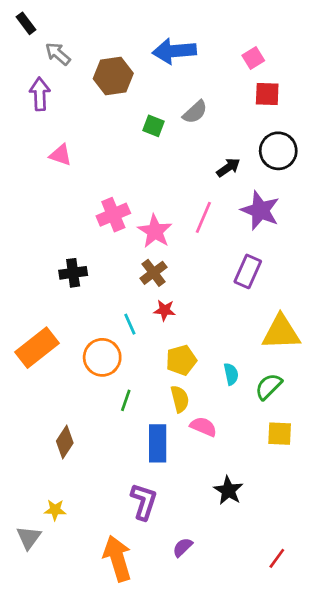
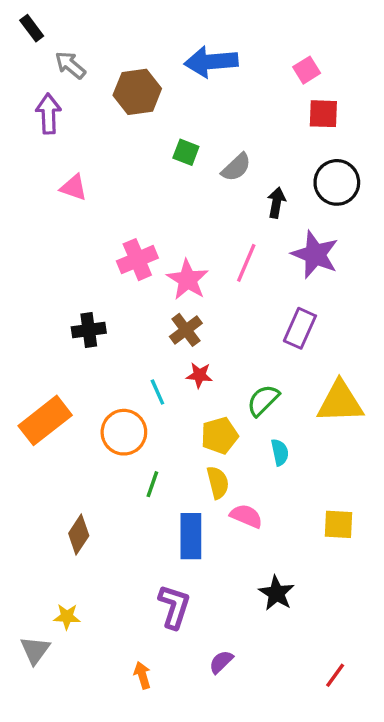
gray semicircle: (195, 112) -> (236, 167), moved
black arrow: (228, 167) -> (276, 203), turned -45
green semicircle: (269, 386) -> (263, 400), moved
orange arrow: (117, 558) -> (142, 675), size x0.5

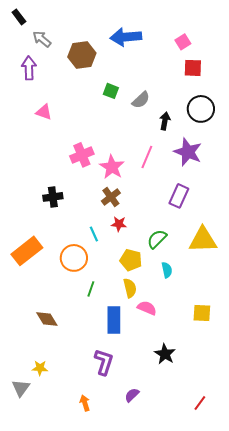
yellow pentagon: (219, 436) -> (131, 260), turned 30
brown diamond: (79, 534) -> (47, 319), turned -65

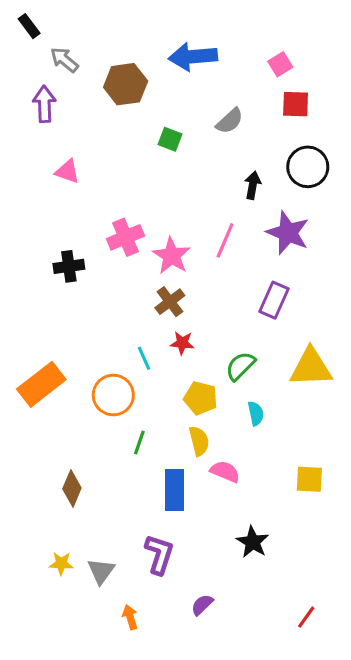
gray semicircle: (141, 100) -> (230, 121), moved
black cross: (53, 197) -> (69, 266), moved
brown diamond: (47, 319) -> (72, 488), turned 55
gray triangle: (21, 388) -> (101, 571), moved

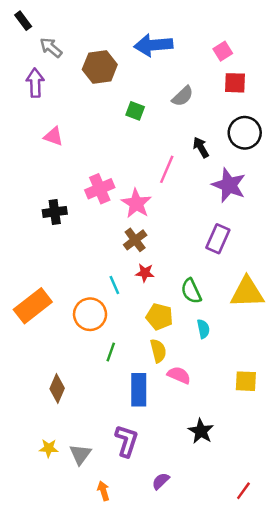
black arrow: (253, 185) -> (201, 147), turned -40
pink line: (225, 240) -> (167, 169), moved
green semicircle: (240, 366) -> (191, 291), turned -70

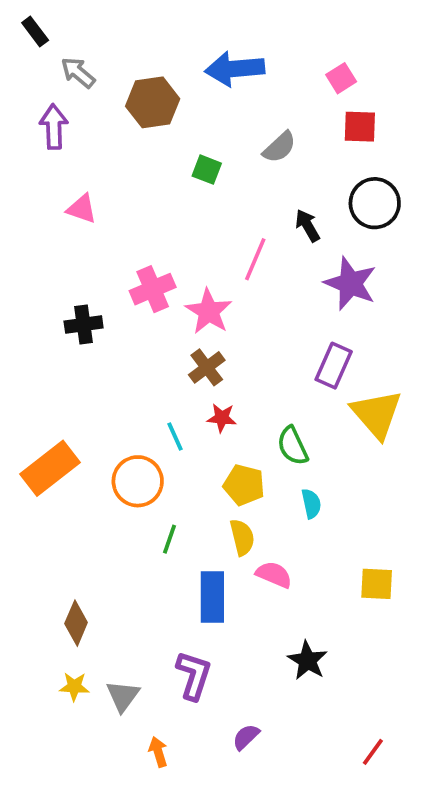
yellow triangle: (247, 292) -> (377, 414), moved, turned 51
brown diamond: (57, 389) -> (76, 623), moved

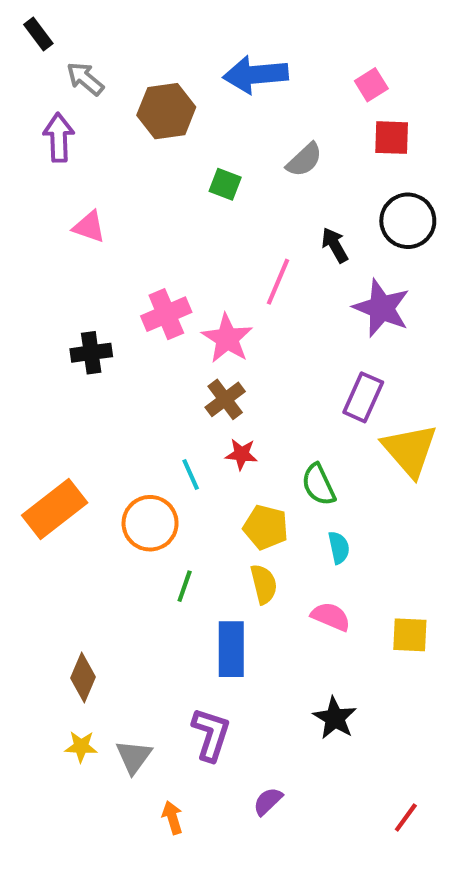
pink semicircle: (274, 575) -> (331, 617), moved

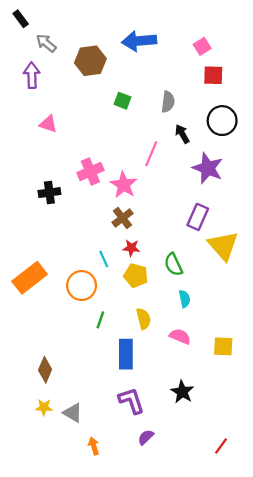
gray semicircle: (304, 160) -> (168, 102), moved, turned -40
yellow pentagon: (266, 527) -> (136, 276), moved
purple L-shape: (211, 734) -> (131, 401), moved, turned -36
gray triangle: (134, 757) -> (73, 413), turned -35

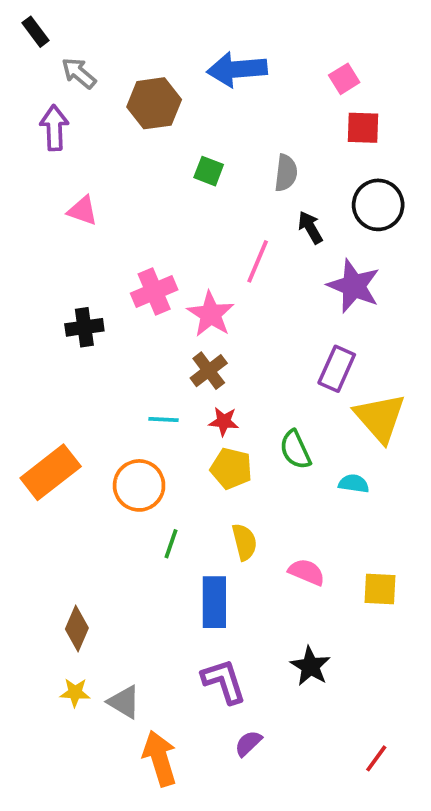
cyan line: (104, 259) -> (163, 420), moved, turned -63
cyan semicircle: (184, 299) -> (354, 484), moved, turned -70
orange arrow: (94, 446) -> (160, 758), size x1.8

